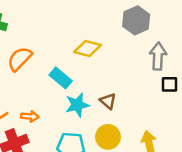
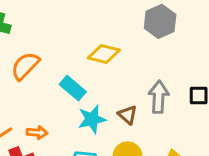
gray arrow: (158, 56) -> (159, 97), moved

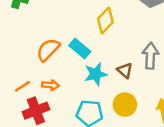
yellow diamond: (104, 54) -> (105, 20), turned -60
orange semicircle: (25, 66) -> (48, 50), moved

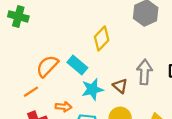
orange arrow: (51, 85) -> (63, 107), moved
orange line: (23, 86) -> (31, 92), moved

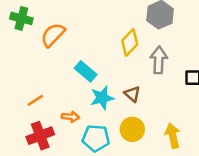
yellow diamond: (102, 38) -> (130, 42), moved
orange semicircle: (47, 66) -> (53, 35), moved
gray arrow: (144, 72) -> (159, 60), moved

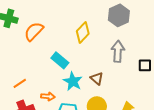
yellow diamond: (130, 42) -> (83, 32), moved
cyan star: (102, 98) -> (73, 81), turned -30

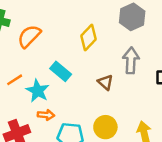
brown triangle: (97, 78) -> (105, 82), moved
cyan star: (73, 81) -> (38, 91), moved
orange line: (20, 83) -> (15, 80), moved

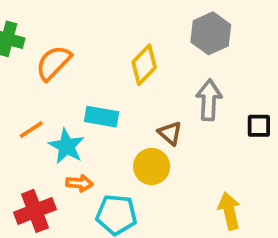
cyan rectangle: (61, 71) -> (102, 117), turned -30
yellow circle: (105, 127) -> (152, 167), moved

